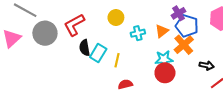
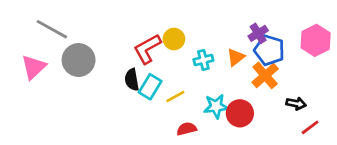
red L-shape: (74, 25) -> (147, 49), moved
cyan star: (164, 59) -> (216, 106), moved
yellow line: (117, 60) -> (175, 96), turned 48

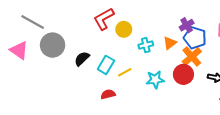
red L-shape: (147, 49) -> (104, 19), moved
pink triangle: (34, 67) -> (19, 50), turned -42
black semicircle: (132, 80) -> (82, 59), moved, turned 56
red circle: (240, 113) -> (183, 74), moved
red semicircle: (187, 129) -> (108, 94), moved

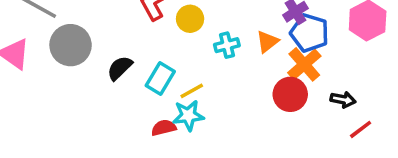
cyan star: (155, 80) -> (188, 115), moved

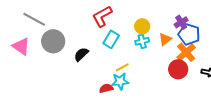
yellow circle: (190, 19) -> (142, 26), moved
cyan rectangle: (160, 79) -> (111, 39), moved

